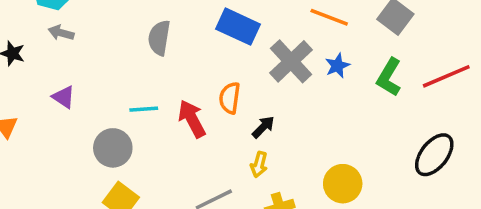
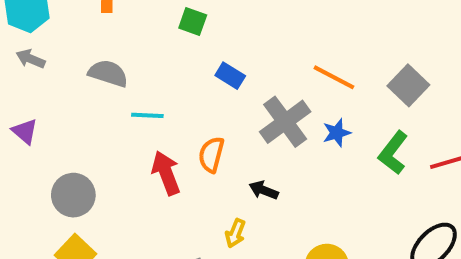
blue rectangle: (238, 27) -> (230, 76), size x0.6
gray semicircle: (159, 38) -> (108, 73), moved, turned 92
cyan line: (144, 109) -> (147, 115), moved
black arrow: (263, 127) -> (264, 190), moved, turned -120

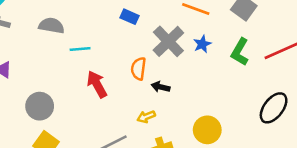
orange semicircle: (211, 155) -> (138, 69), moved
yellow arrow: (235, 233) -> (146, 117), turned 54

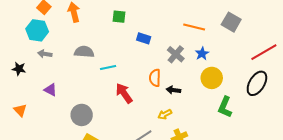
gray cross: (168, 41) -> (176, 54), size x0.7
green L-shape: (240, 52) -> (225, 107), moved
black ellipse: (274, 108) -> (257, 83), moved
yellow circle: (207, 130) -> (212, 78), moved

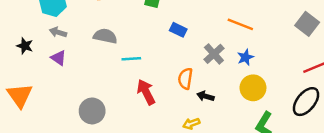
gray square: (231, 22) -> (307, 24), moved
purple triangle: (51, 90) -> (58, 58), moved
orange triangle: (20, 110) -> (20, 95), size x1.6

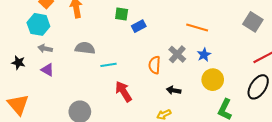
blue rectangle: (178, 30) -> (139, 26), moved, turned -48
orange semicircle: (185, 79) -> (155, 65), moved

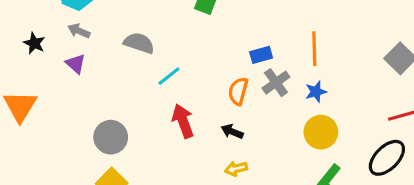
blue rectangle: (139, 26) -> (261, 55), moved
orange line: (197, 27) -> (314, 49), turned 60
cyan line: (109, 65) -> (169, 76), turned -42
black arrow: (174, 90) -> (232, 132), moved

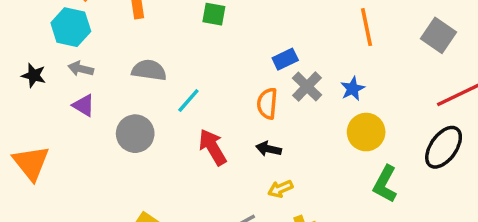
black star: (34, 43) -> (34, 75), moved
orange line: (314, 49) -> (366, 27), moved
gray circle: (111, 137) -> (135, 134), moved

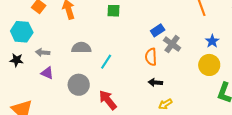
cyan hexagon: (71, 27) -> (22, 32), moved
blue star: (353, 89) -> (212, 41), moved
red arrow: (213, 147) -> (108, 100), moved

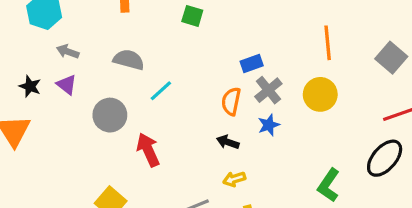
blue star: (212, 41) -> (269, 125), moved
black star: (17, 60) -> (30, 86), moved
yellow circle: (209, 65) -> (320, 94), moved

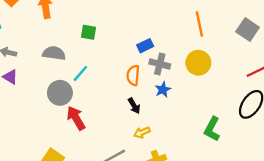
green square: (192, 16) -> (88, 32), moved
gray cross: (268, 90) -> (160, 64), turned -30
gray circle: (110, 115) -> (60, 93), moved
black arrow: (228, 142) -> (134, 106), turned -133

